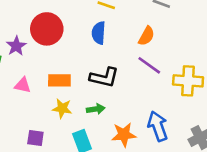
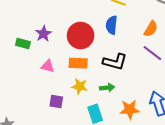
red circle: (47, 29) -> (81, 36), moved
purple square: (35, 138) -> (56, 101), moved

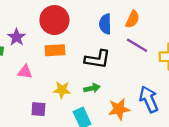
blue semicircle: (112, 25) -> (105, 24), moved
red circle: (81, 36) -> (54, 20), moved
orange rectangle: (78, 63) -> (55, 50), moved

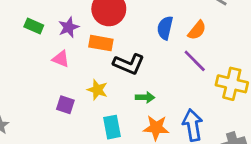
purple star: (17, 37) -> (69, 27), moved
black L-shape: (97, 59) -> (129, 64), moved
green arrow: (92, 88) -> (145, 97), moved

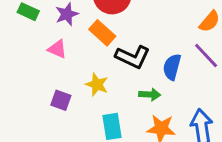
blue semicircle: (165, 28) -> (172, 67), moved
orange rectangle: (101, 43) -> (102, 33), turned 30

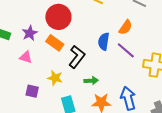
black L-shape: (133, 57) -> (77, 57), turned -70
blue semicircle: (172, 67) -> (104, 42), moved

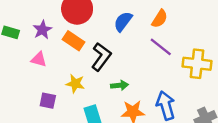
blue semicircle: (104, 42) -> (123, 21), moved, turned 30

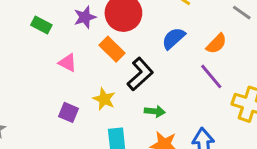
purple star: (42, 30) -> (85, 17), moved

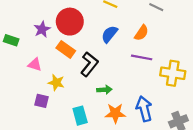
purple line: (211, 76) -> (142, 57), turned -30
yellow star: (104, 99) -> (56, 83), moved

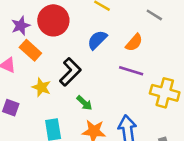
orange rectangle: (66, 49) -> (30, 50), moved
yellow star: (56, 83) -> (41, 87), moved
green arrow: (104, 90) -> (84, 103), turned 40

